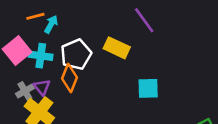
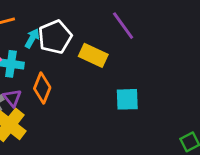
cyan arrow: (51, 24) -> (32, 38), moved
white pentagon: (76, 54) -> (55, 37), moved

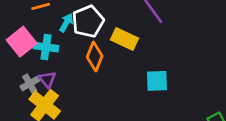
orange diamond: (42, 88) -> (95, 57), moved

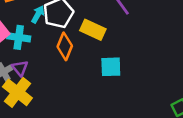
cyan square: (157, 81) -> (111, 67), moved

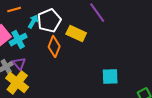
cyan cross: (19, 37) -> (18, 40), turned -36
cyan square: (111, 67) -> (110, 77), moved

